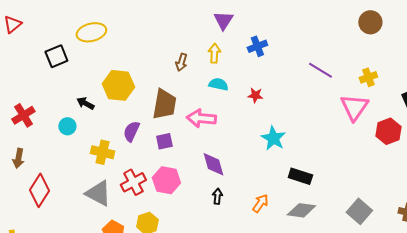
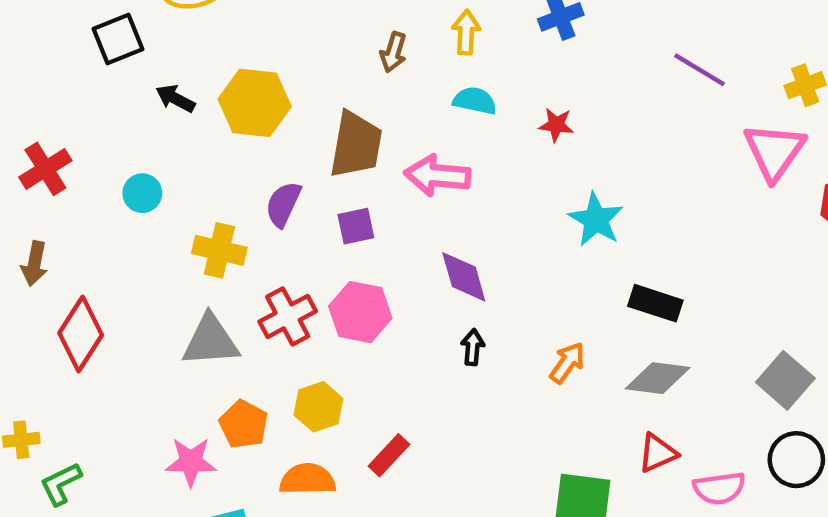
black arrow: (85, 103) -> (175, 98), moved
gray triangle: (98, 193) -> (211, 341), turned -32

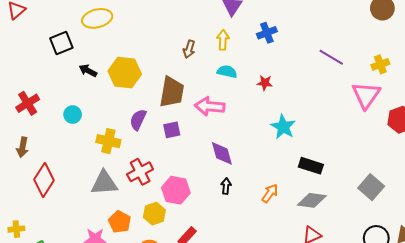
pink hexagon: (360, 312) -> (176, 190), moved
gray square: (785, 380) -> (371, 187), moved

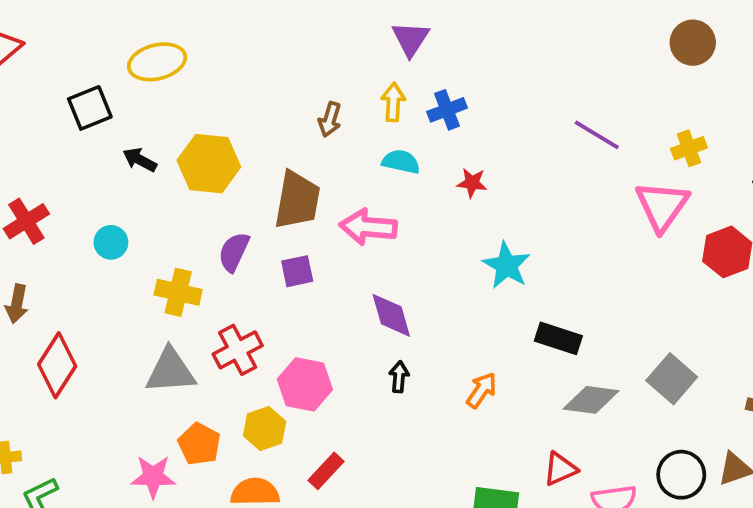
blue cross: (267, 33) -> (447, 110), moved
gray diamond: (312, 200) -> (591, 400), moved

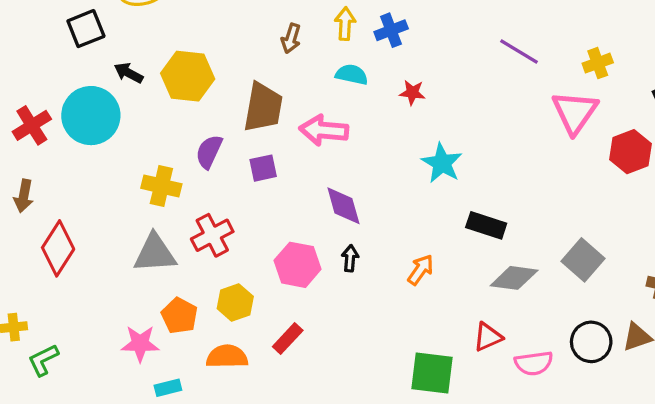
cyan circle: (111, 242) -> (91, 116), moved, size x2.0
pink hexagon: (305, 384) -> (298, 265), moved

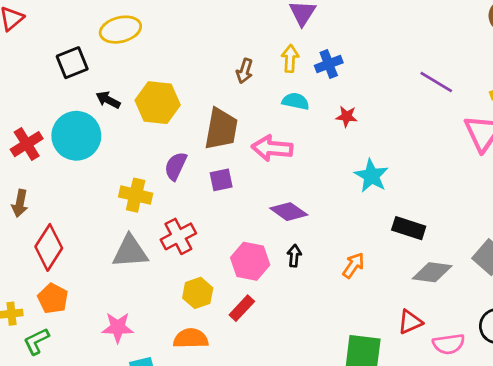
purple diamond: (343, 206) -> (289, 212), turned -39
orange pentagon: (179, 316) -> (53, 298), moved
red rectangle: (288, 339) -> (242, 308), moved

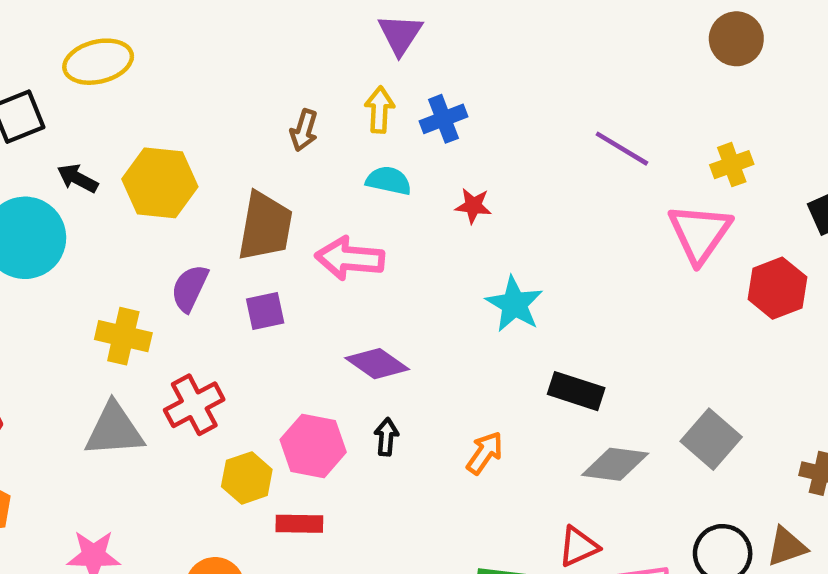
yellow hexagon: (198, 293) -> (247, 478), moved
red rectangle: (242, 308) -> (299, 524), turned 48

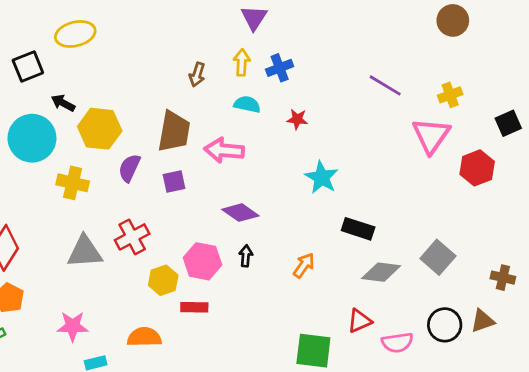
yellow hexagon: (160, 183) -> (100, 129), moved
yellow cross: (123, 336) -> (73, 183), moved

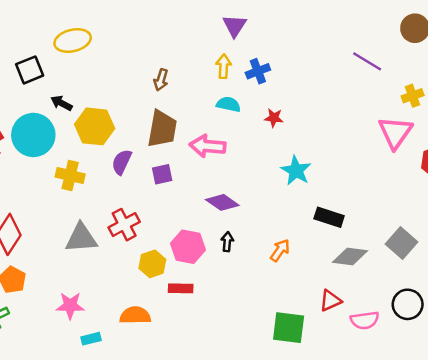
brown arrow: (197, 75) -> (161, 80), moved
purple line: (385, 85) -> (367, 61), moved

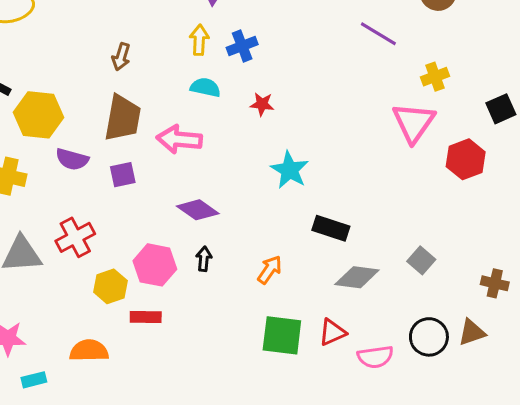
purple semicircle: (122, 162) -> (72, 159), turned -100
gray square: (401, 243) -> (421, 260), size x0.7
green square: (289, 328) -> (282, 335), moved

